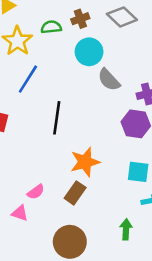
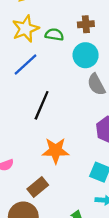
green semicircle: (51, 27) -> (54, 35), moved
brown rectangle: (75, 193) -> (38, 187), moved

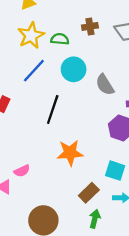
cyan circle: (86, 55) -> (74, 69), moved
brown rectangle: (38, 187) -> (89, 193), moved

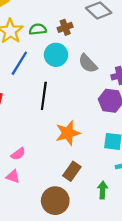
brown cross: (90, 26) -> (65, 27), moved
pink semicircle: (22, 171) -> (18, 154), moved
brown rectangle: (89, 193) -> (72, 171), moved

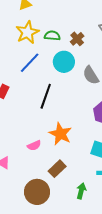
brown cross: (65, 27) -> (77, 39), turned -32
orange star: (68, 133) -> (60, 134), turned 30
pink semicircle: (18, 154) -> (34, 145), moved

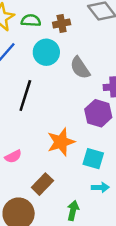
brown cross: (77, 39) -> (62, 23), turned 32
orange star: (60, 134) -> (61, 142), moved, turned 30

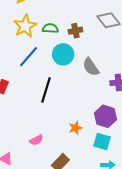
purple hexagon: (98, 113) -> (105, 116), moved
orange star: (61, 142) -> (75, 128), size x0.6

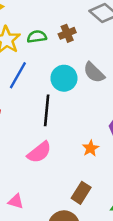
cyan circle: (63, 54) -> (64, 78), moved
pink semicircle: (36, 140) -> (39, 152), moved, size x1.5

